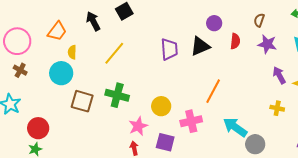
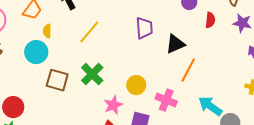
black triangle: (200, 46) -> (175, 44), moved
green cross: (117, 95) -> (92, 74), turned 30
pink cross: (191, 121) -> (166, 100), turned 35

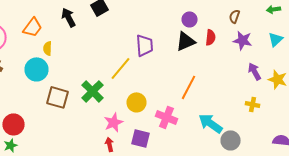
yellow line: (89, 32) -> (120, 68), moved
black triangle: (175, 44) -> (186, 41), moved

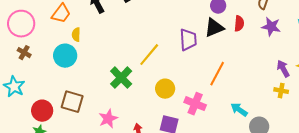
purple trapezoid: (144, 45) -> (188, 40), moved
purple arrow: (254, 71) -> (283, 69), moved
brown square: (58, 97) -> (72, 102), moved
pink star: (114, 122) -> (108, 119), moved
cyan arrow: (210, 123) -> (239, 110), size x0.7

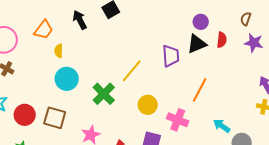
cyan circle: (65, 56) -> (67, 79), moved
red circle: (42, 111) -> (25, 115), moved

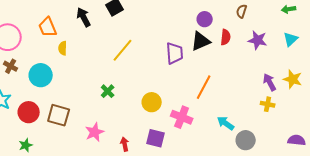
brown semicircle: (246, 19) -> (242, 11), moved
orange trapezoid: (44, 30) -> (48, 27), turned 120
yellow line: (132, 71) -> (123, 50), moved
cyan circle: (67, 79) -> (41, 75), moved
green cross: (104, 94) -> (108, 91), size x0.6

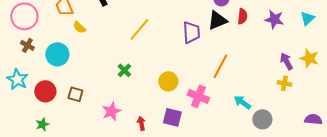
yellow semicircle: (63, 48) -> (79, 27), turned -48
brown square: (59, 115) -> (75, 94), size x0.7

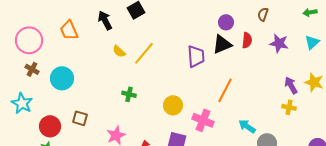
yellow semicircle: (79, 27) -> (119, 51), moved
green cross: (124, 70) -> (129, 94), turned -32
red circle: (45, 91) -> (50, 126), moved

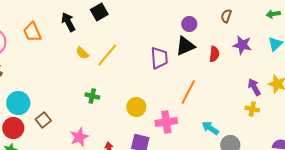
red semicircle: (247, 40) -> (214, 54), moved
cyan circle: (62, 78) -> (18, 103), moved
brown square: (80, 118) -> (43, 120), turned 35
pink cross: (203, 120) -> (166, 122), turned -30

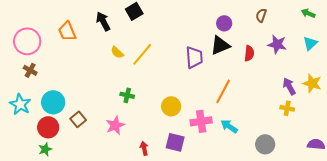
green arrow: (273, 14) -> (308, 13), turned 32
cyan arrow: (210, 128) -> (229, 126), moved
pink star: (79, 137) -> (115, 125), moved

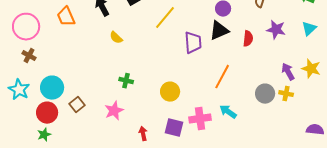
yellow line: (142, 54) -> (165, 18), moved
pink cross: (201, 121) -> (200, 119), moved
gray circle: (265, 144) -> (265, 94), moved

